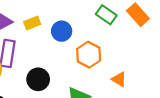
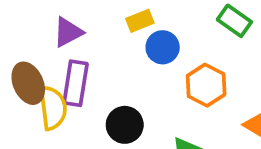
yellow rectangle: (32, 23) -> (140, 21), moved

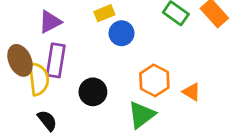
orange hexagon: (206, 85) -> (154, 80), moved

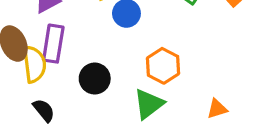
orange triangle: (192, 92) -> (217, 109), moved, turned -48

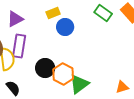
orange hexagon: (163, 66) -> (63, 74), moved

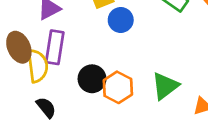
green triangle: (79, 84) -> (165, 86), moved

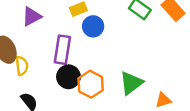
purple rectangle: (55, 47) -> (62, 50), moved
yellow semicircle: (38, 66) -> (22, 66), size x0.7

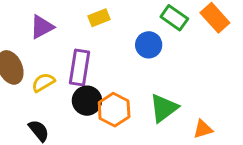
blue circle: (93, 26) -> (149, 45), moved
yellow semicircle: (22, 66) -> (43, 82), moved, turned -114

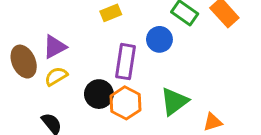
purple triangle: (42, 27) -> (55, 47), moved
purple rectangle: (79, 67) -> (126, 62), moved

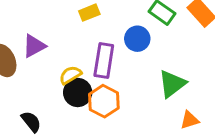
yellow semicircle: (56, 76) -> (70, 75), moved
green triangle: (174, 101) -> (172, 84), moved

